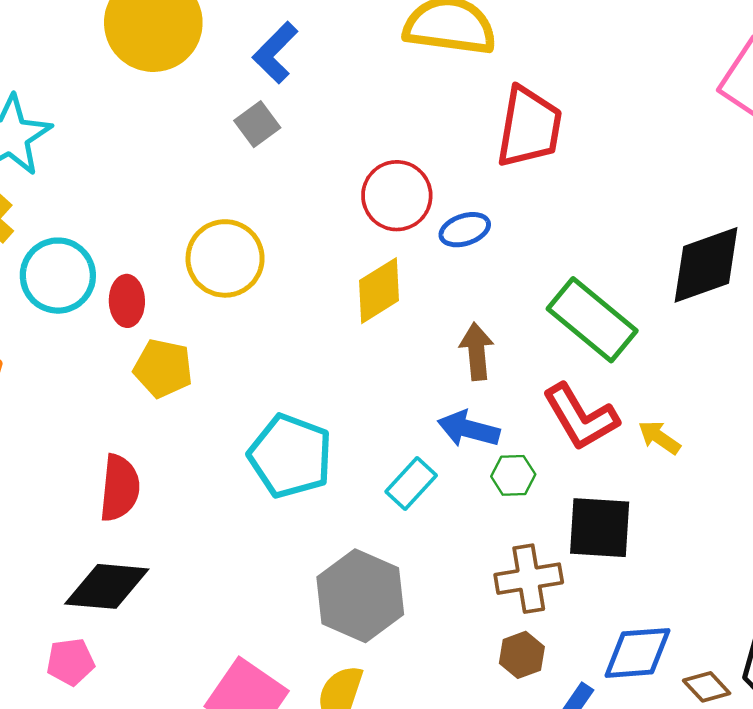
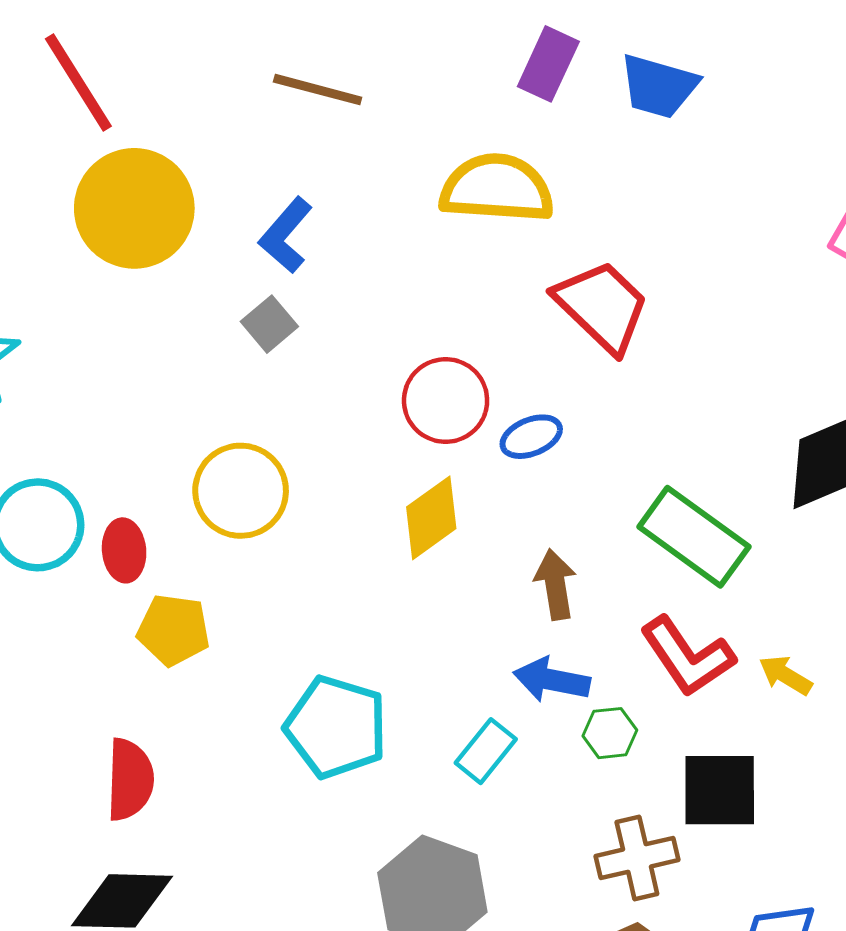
red trapezoid: (529, 127) -> (602, 306), turned -52

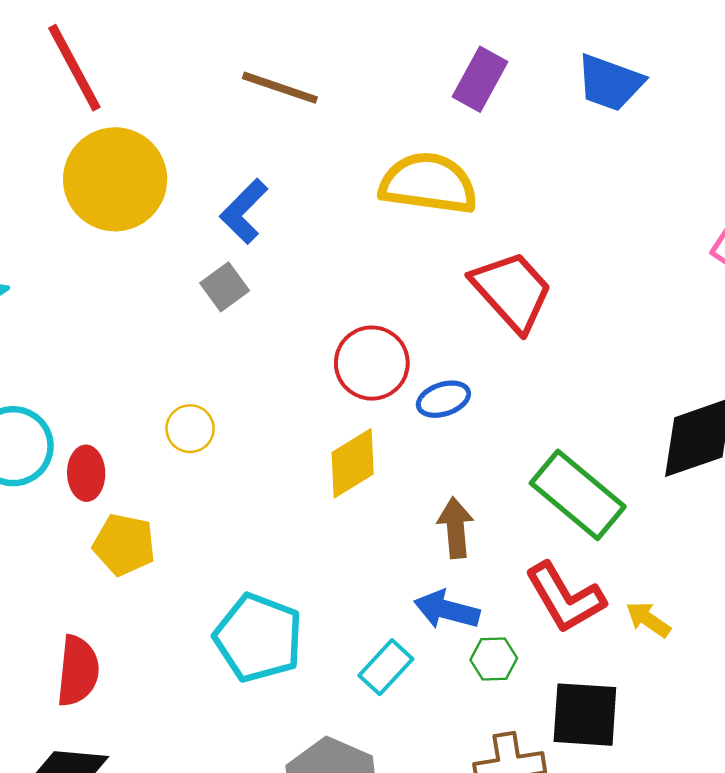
blue trapezoid: (659, 86) -> (610, 83), moved
yellow circle: (241, 491) -> (190, 429), size x0.6

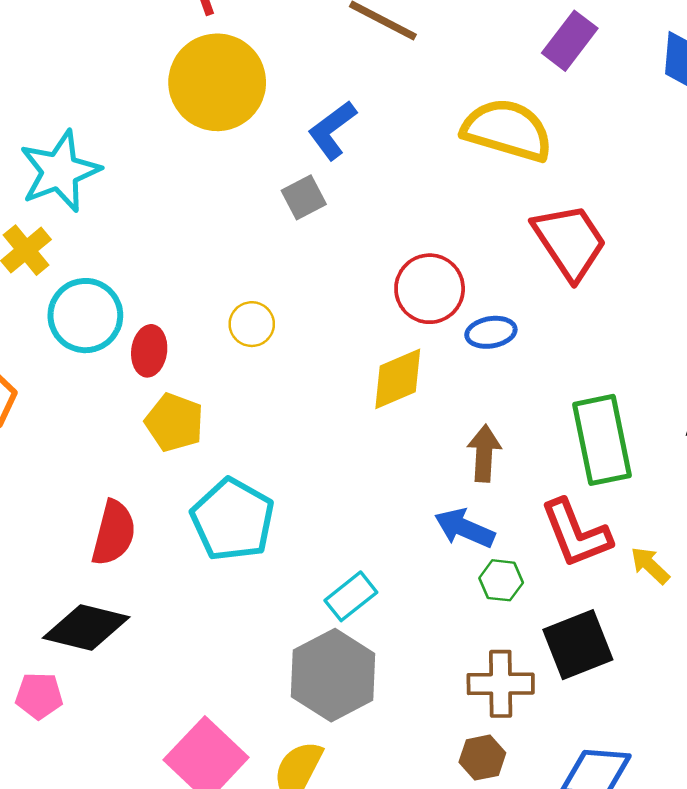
green rectangle: (578, 495) -> (602, 440), turned 30
cyan pentagon: (258, 638) -> (233, 520), moved
cyan rectangle: (386, 667) -> (351, 596), moved
black square: (585, 715) -> (578, 645), turned -34

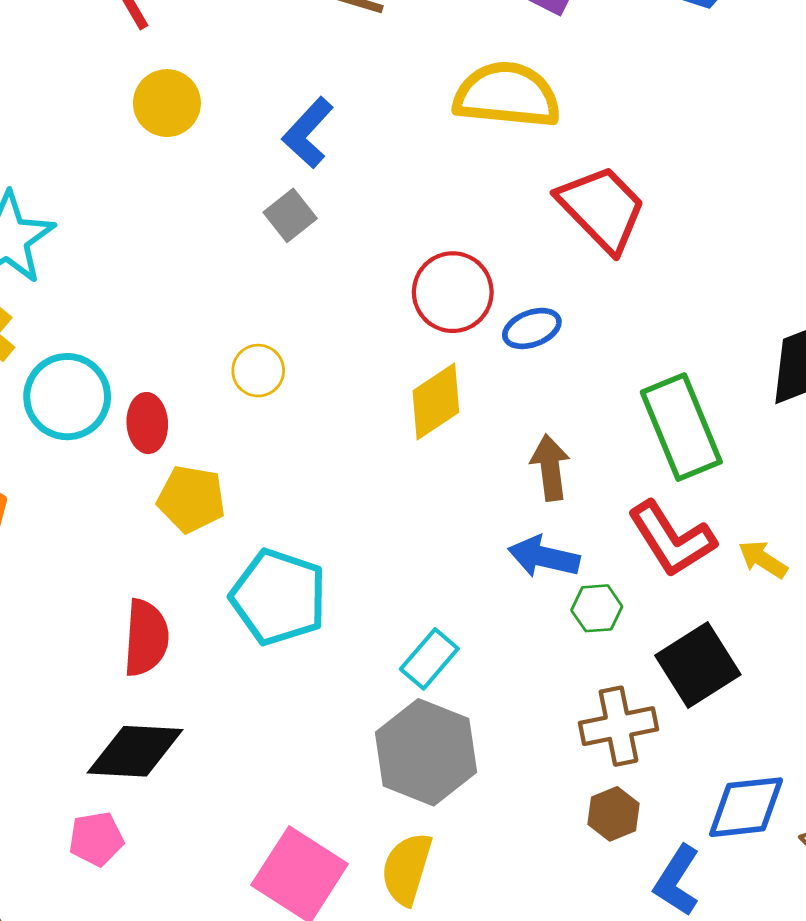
yellow circle: (217, 82) -> (167, 103), size x0.6

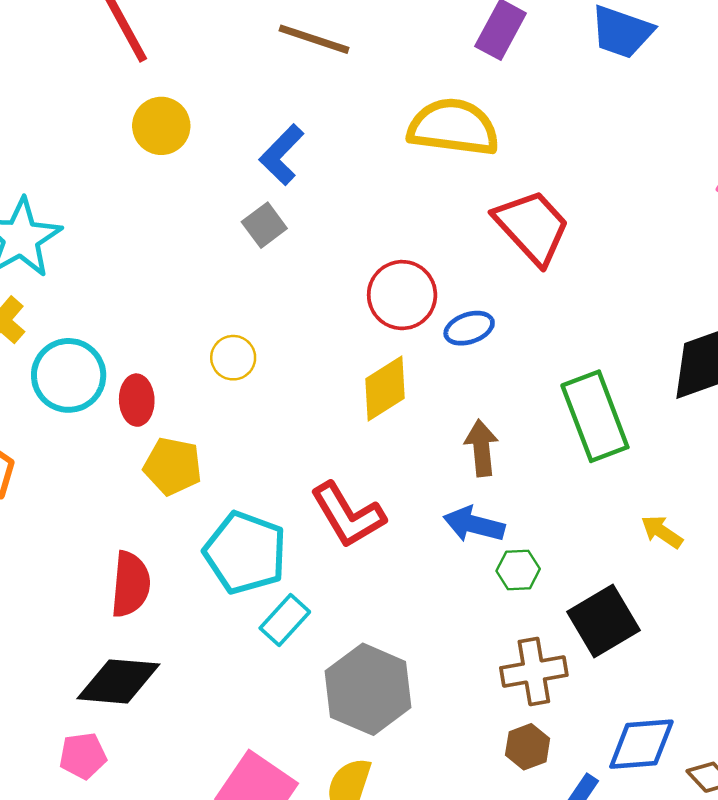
red L-shape: (672, 539) -> (348, 515), moved
cyan rectangle: (429, 659) -> (285, 620), moved

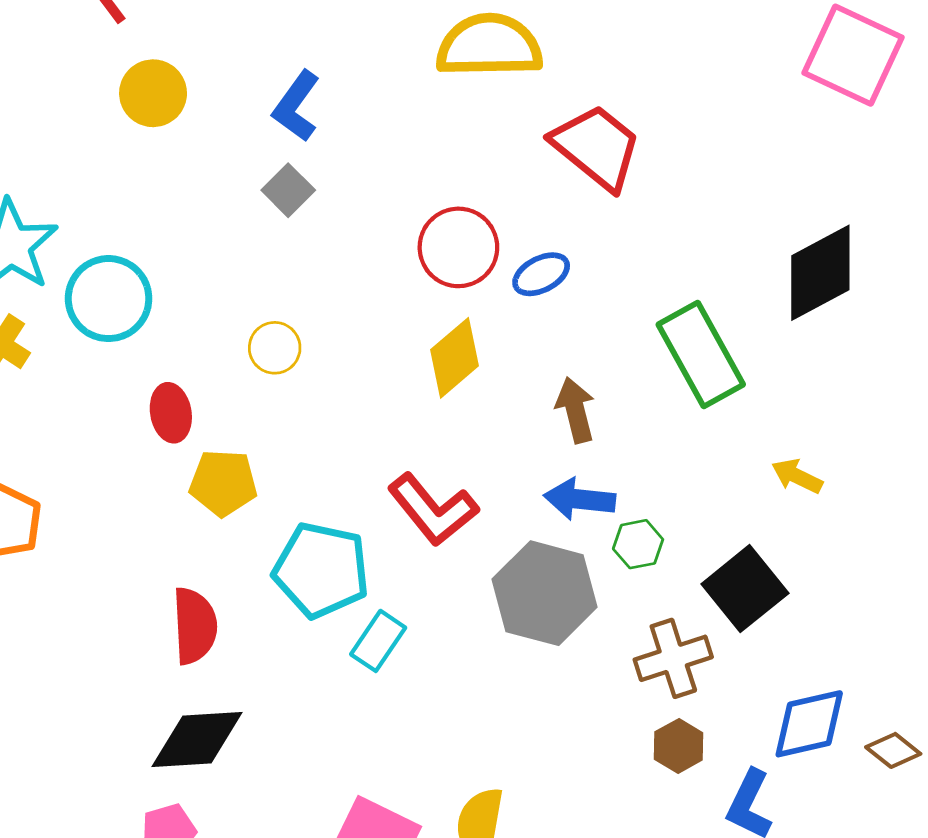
cyan circle: (69, 375) -> (109, 299), moved
gray hexagon: (368, 689) -> (545, 593), moved

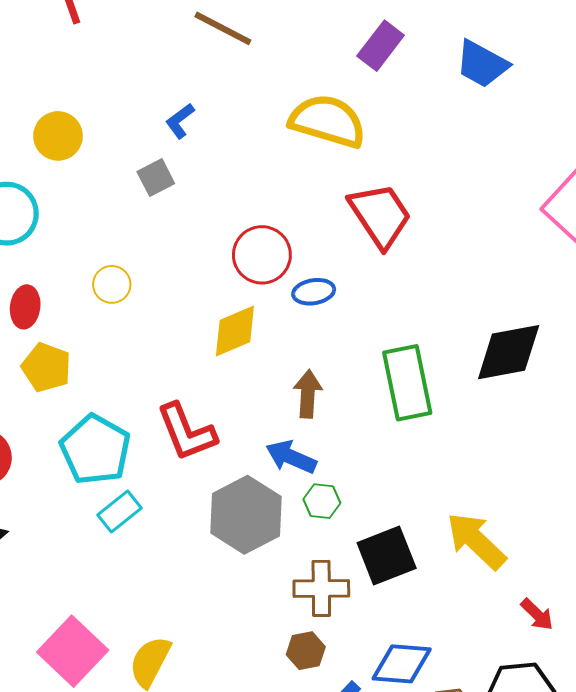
yellow circle: (153, 93) -> (58, 136), moved
blue L-shape: (296, 106) -> (180, 121), size x0.7
yellow arrow: (797, 476) -> (476, 541), moved, size x1.8

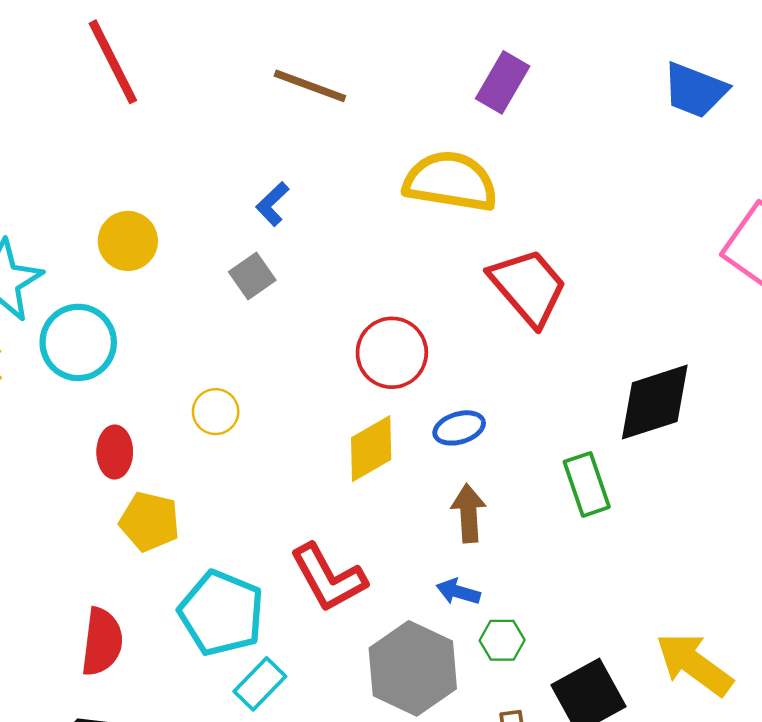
blue trapezoid: (482, 64) -> (695, 90), moved
blue ellipse: (314, 292) -> (459, 428), moved
black diamond: (509, 352) -> (655, 402), moved
green rectangle: (407, 383) -> (587, 484), size x0.7
blue arrow: (291, 457) -> (458, 592), size x0.7

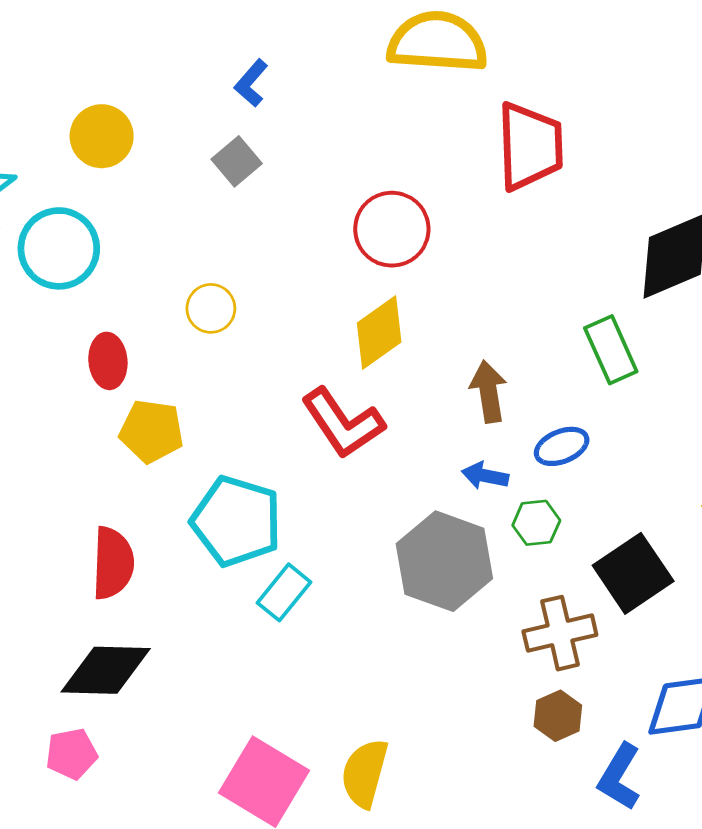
red trapezoid: (528, 287) -> (530, 146), turned 44
blue ellipse: (459, 428) -> (562, 446), moved
red L-shape: (328, 578) -> (343, 423), moved

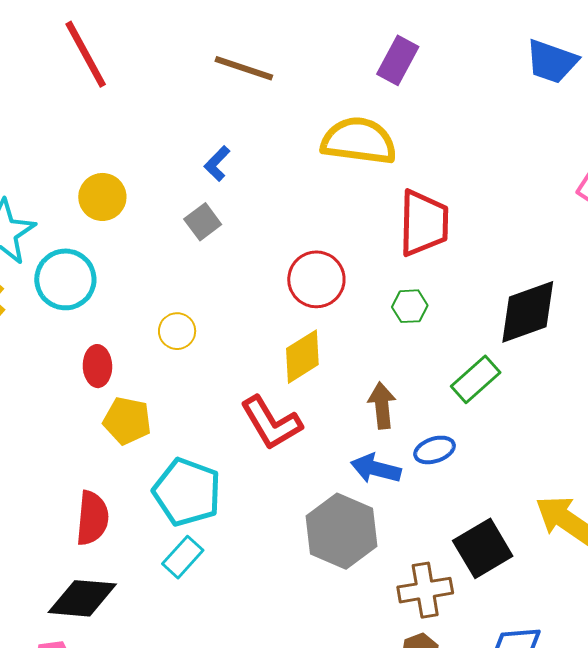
green rectangle: (611, 350) -> (476, 379), turned 69
blue arrow: (485, 476) -> (376, 469), size x1.4
green hexagon: (536, 523) -> (410, 306), moved
cyan rectangle: (284, 592) -> (183, 557), moved

